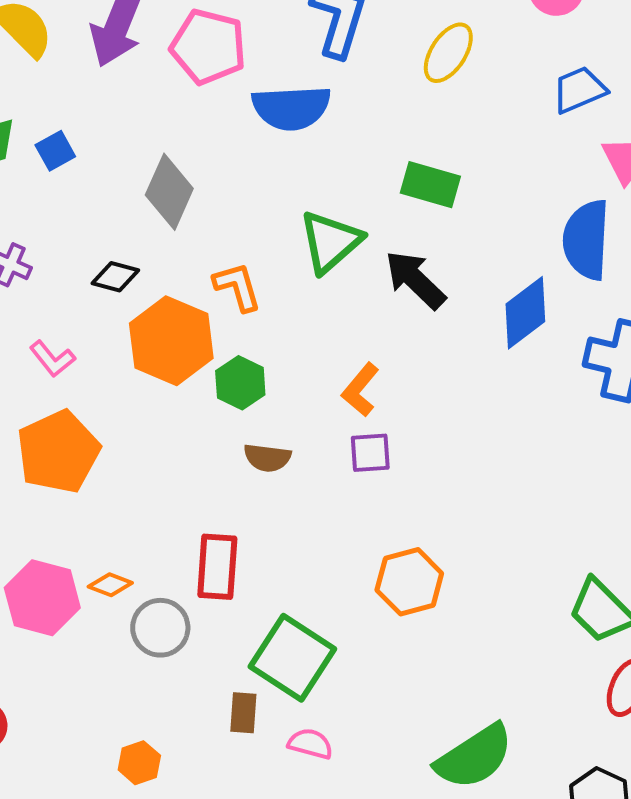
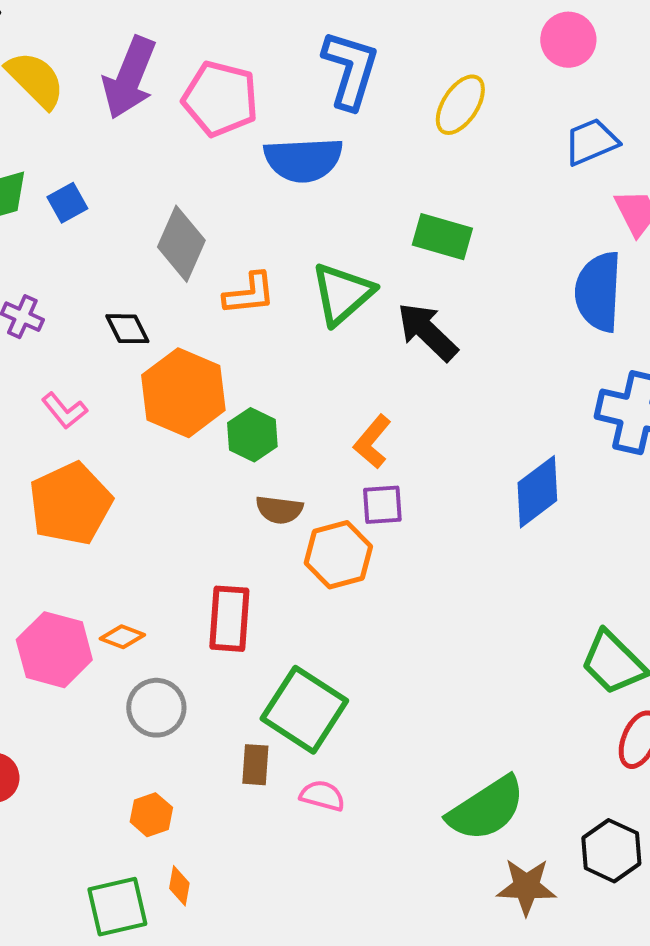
black diamond: (115, 277) -> (127, 329), turned 48
orange L-shape: (237, 287) -> (249, 294), moved, turned 100
blue diamond: (525, 313) -> (537, 492), moved
orange hexagon: (409, 582) -> (338, 555), moved
gray circle: (160, 628) -> (156, 708), moved

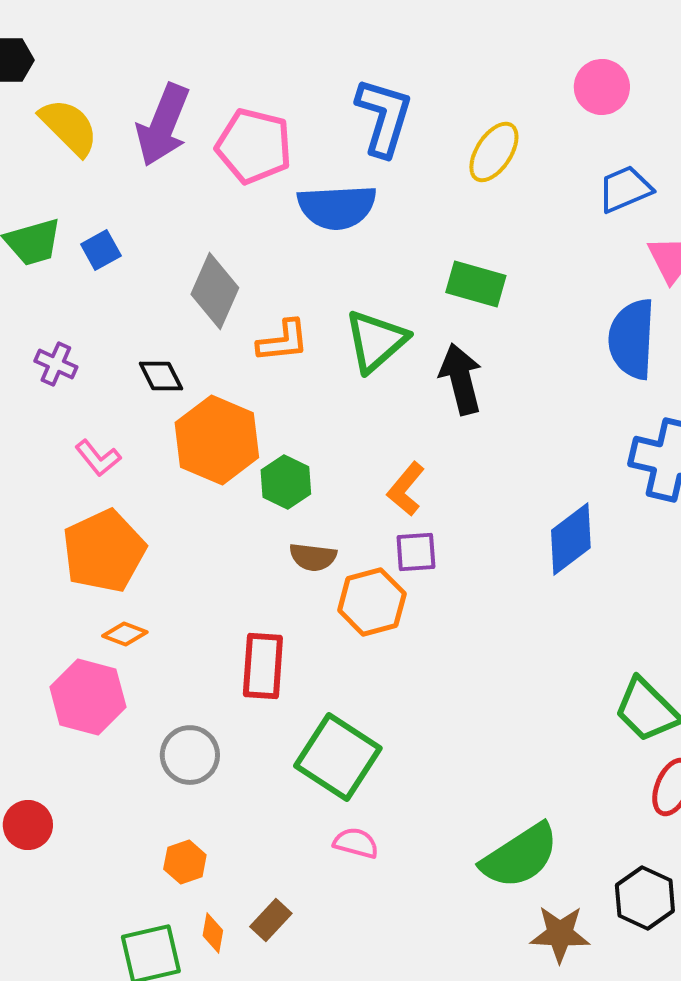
black arrow: (427, 332) -> (461, 379), turned 32
orange diamond: (122, 637) -> (125, 634), moved
brown rectangle: (255, 765) -> (271, 920), moved, turned 39

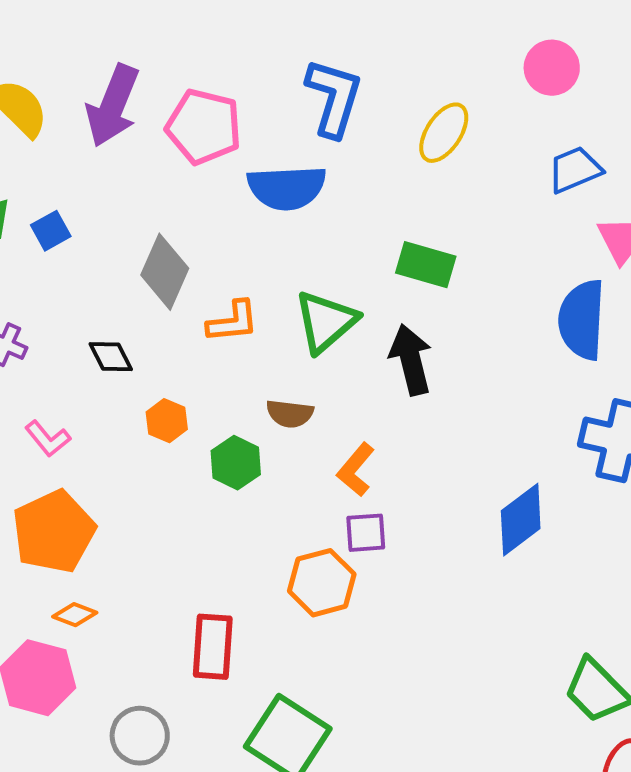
orange hexagon: (217, 440) -> (167, 421), size x0.5
brown semicircle: (313, 557) -> (290, 414), moved

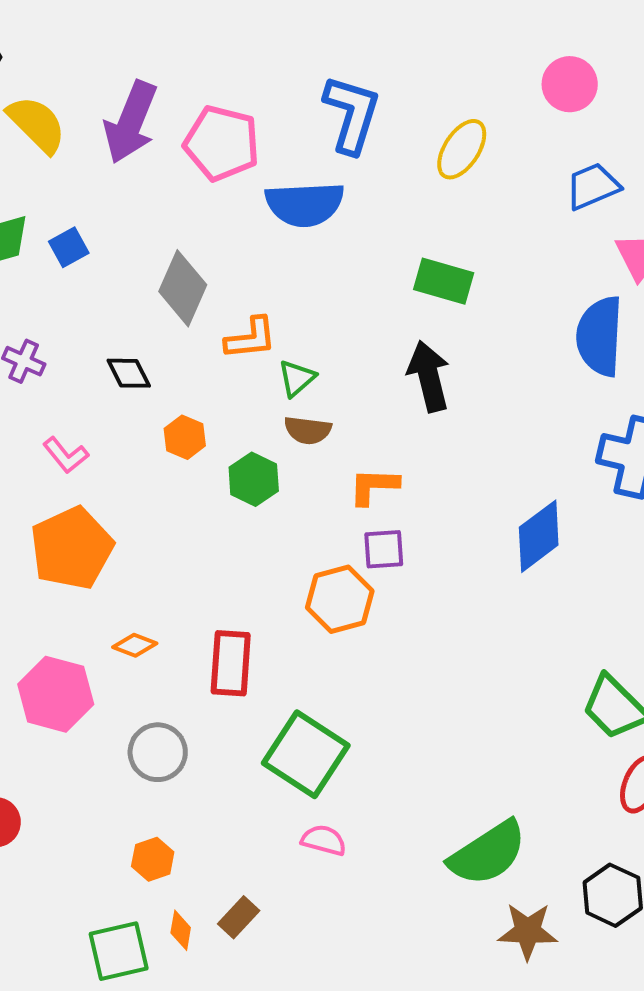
green triangle: (326, 322) -> (297, 378), moved, size x0.6
orange L-shape: (356, 470) -> (374, 486), turned 52
orange diamond: (75, 615) -> (135, 645), moved

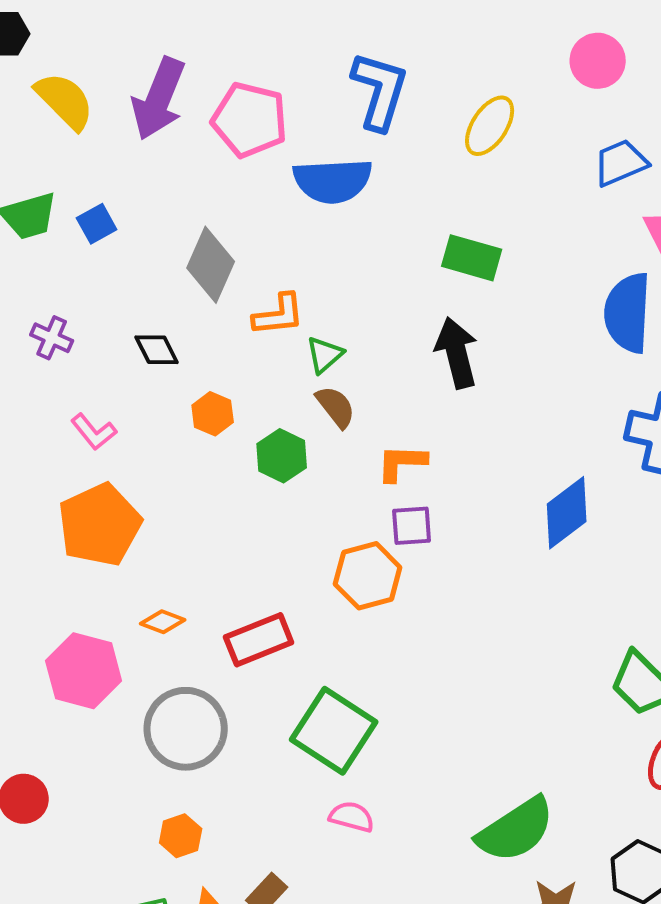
brown semicircle: (308, 430) -> (336, 407), turned -135
red rectangle: (231, 663) -> (259, 640), turned 64
gray circle: (158, 752) -> (186, 729), size x1.4

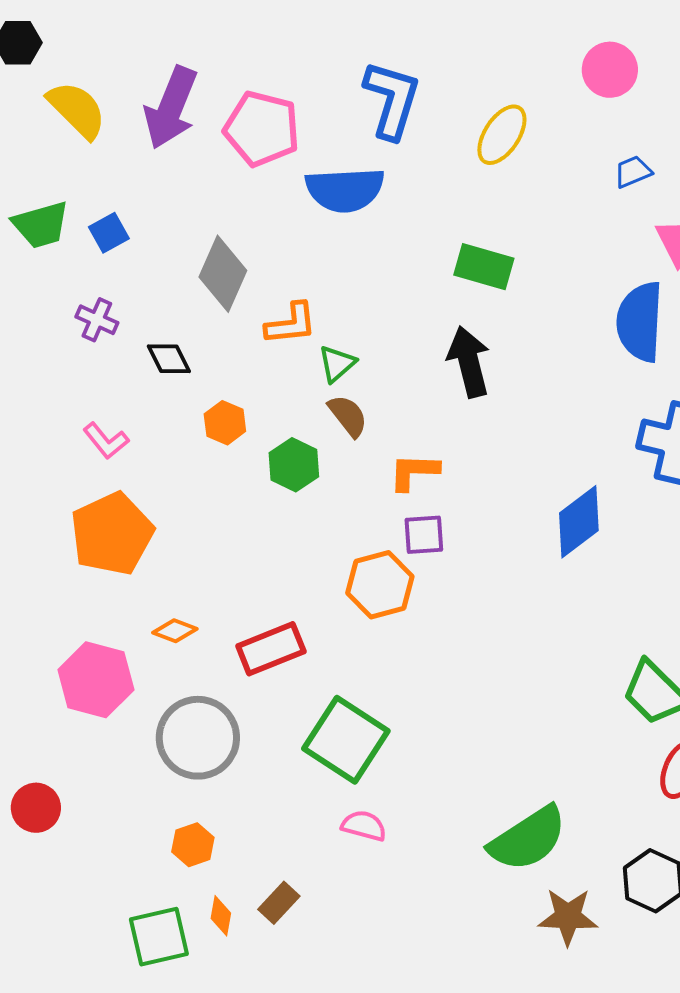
blue trapezoid: (621, 163) -> (633, 172), size x0.7
purple cross: (52, 338) -> (97, 320), moved

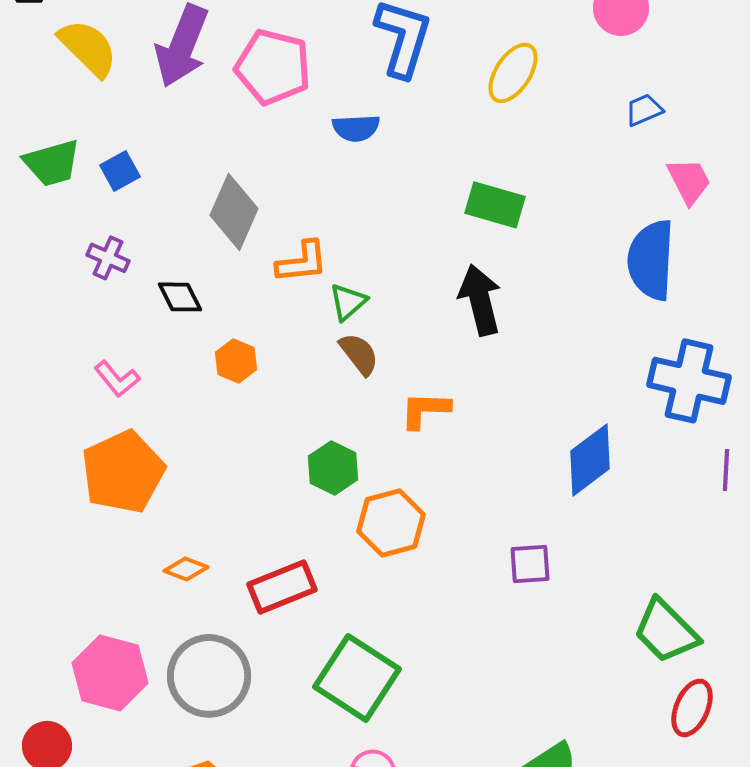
blue semicircle: (345, 190) -> (356, 128), size x0.6
green hexagon: (294, 465) -> (333, 468), moved
purple square: (424, 535) -> (530, 564), moved
pink hexagon: (96, 680) -> (110, 673), moved

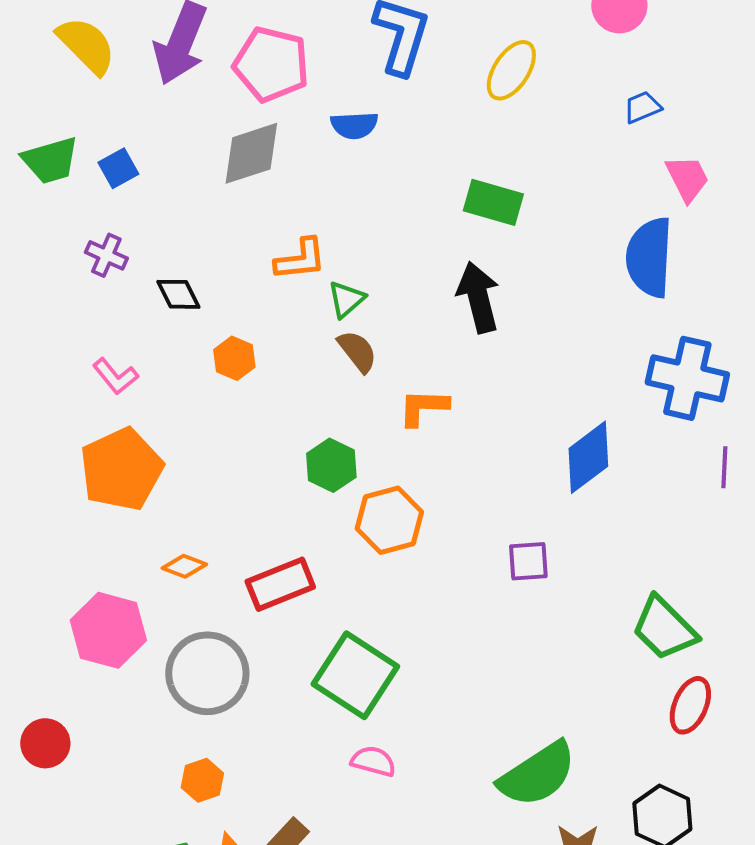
gray diamond: (234, 212) -> (251, 153), moved, turned 48
pink hexagon: (110, 673) -> (108, 630), moved

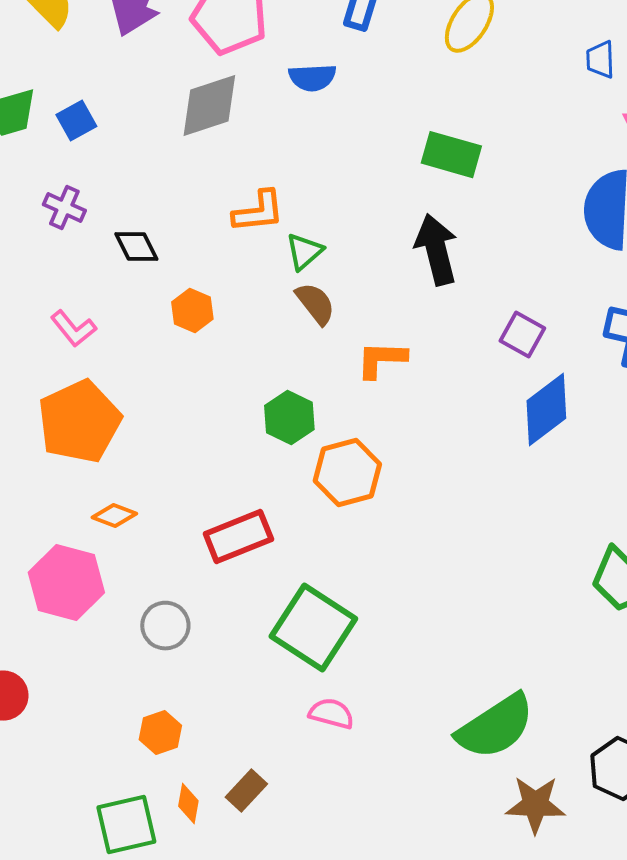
blue trapezoid: (642, 107) -> (600, 60), turned -69
purple square: (528, 561) -> (522, 335), moved, turned 33
orange diamond: (184, 566) -> (114, 516), moved
gray circle: (207, 673) -> (165, 626), size x0.6

